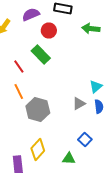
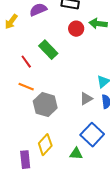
red circle: (49, 30) -> (76, 29), moved
orange line: (19, 92) -> (26, 87), turned -42
blue square: (85, 140) -> (92, 135), size x1.6

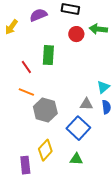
green rectangle: (48, 50) -> (48, 55), turned 48
gray triangle: (86, 99) -> (86, 104), turned 32
blue square: (92, 135) -> (78, 128), moved

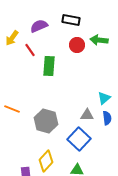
red line: (26, 67) -> (30, 50), moved
orange line: (26, 92) -> (12, 109), moved

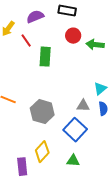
green arrow: (99, 40) -> (95, 45), moved

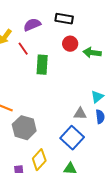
gray hexagon: (42, 112) -> (24, 128), moved

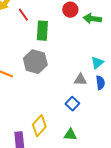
gray hexagon: (24, 128) -> (35, 62), moved
blue square: (72, 138) -> (72, 104), size x0.6

